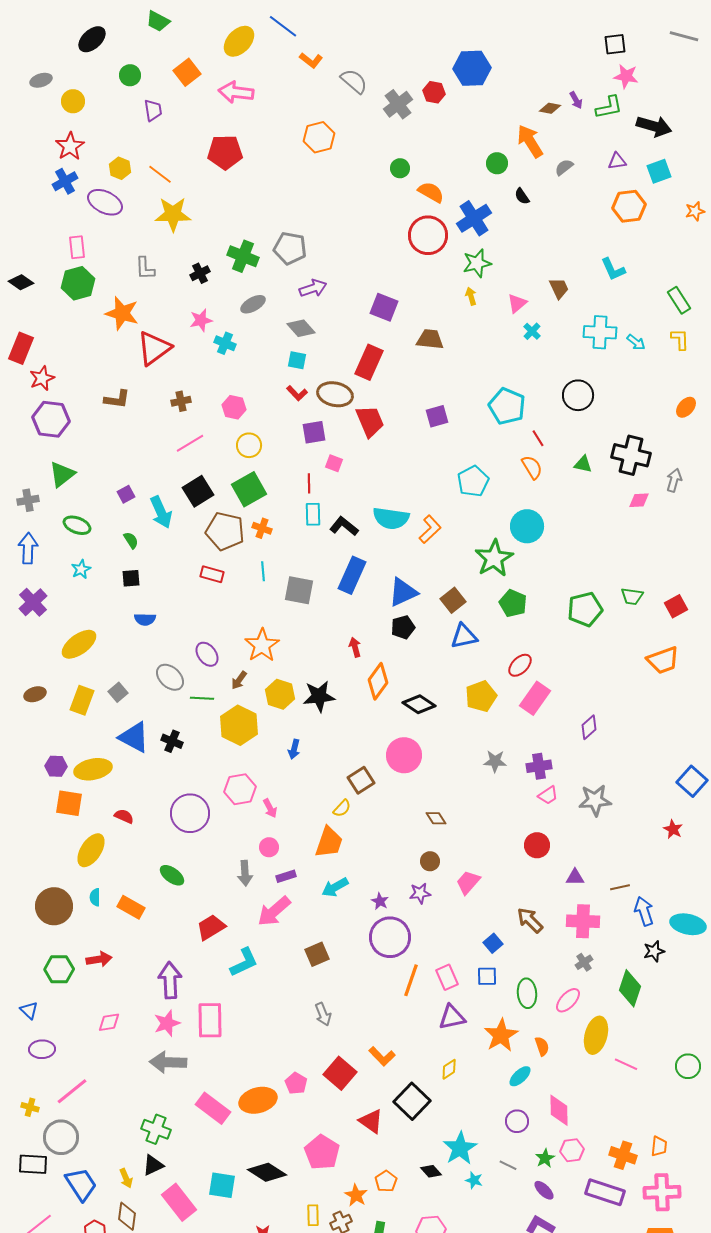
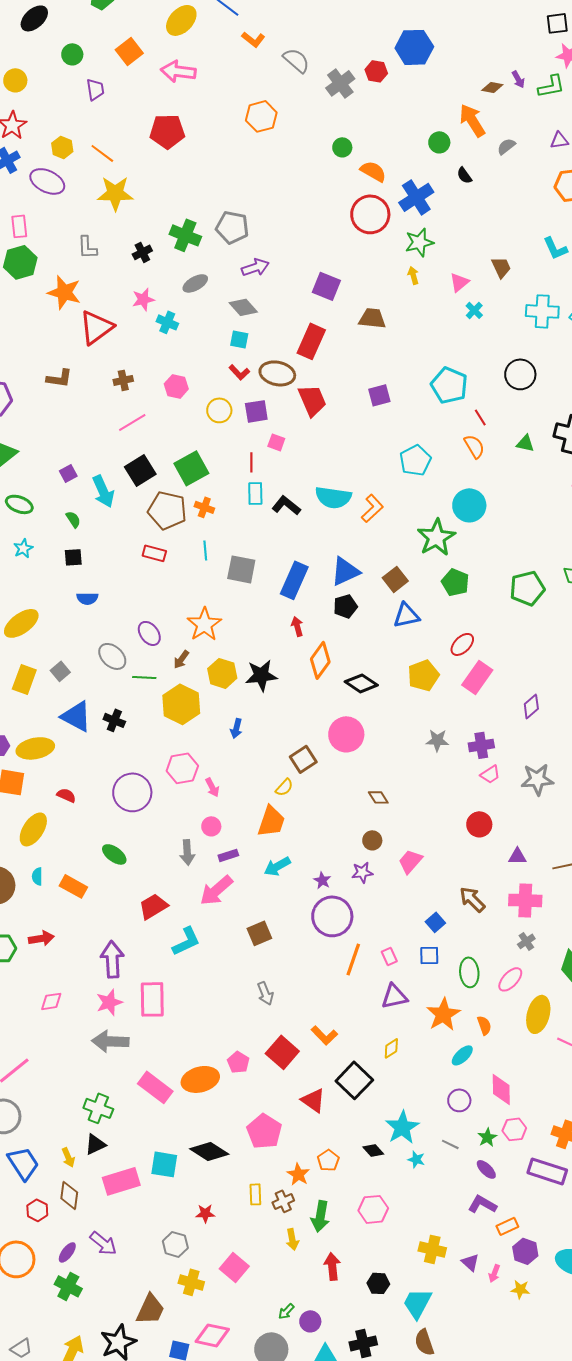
yellow circle: (249, 445) -> (219, 410), moved
blue rectangle: (352, 575) -> (294, 580), moved
pink rectangle: (447, 977) -> (389, 956), size x0.7
pink rectangle: (179, 1202) -> (121, 1181), turned -69

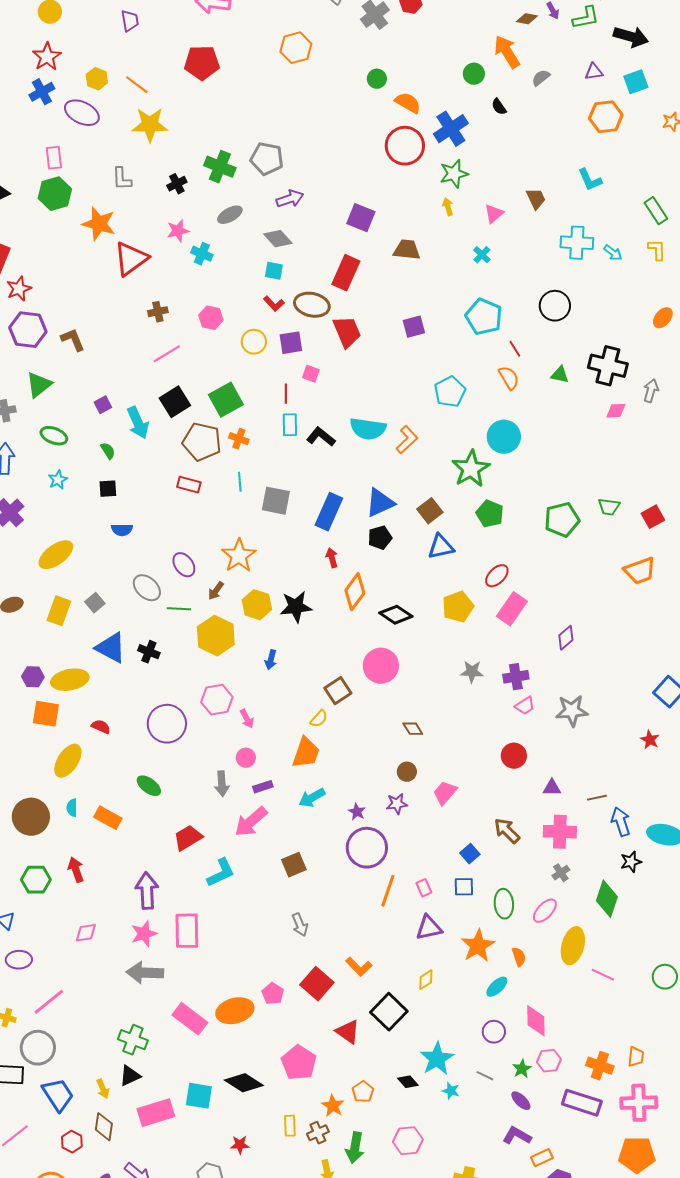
cyan cross: (474, 310) -> (482, 255), moved
brown L-shape: (59, 378) -> (73, 340), moved, turned -120
red arrow: (41, 938) -> (76, 870), turned -100

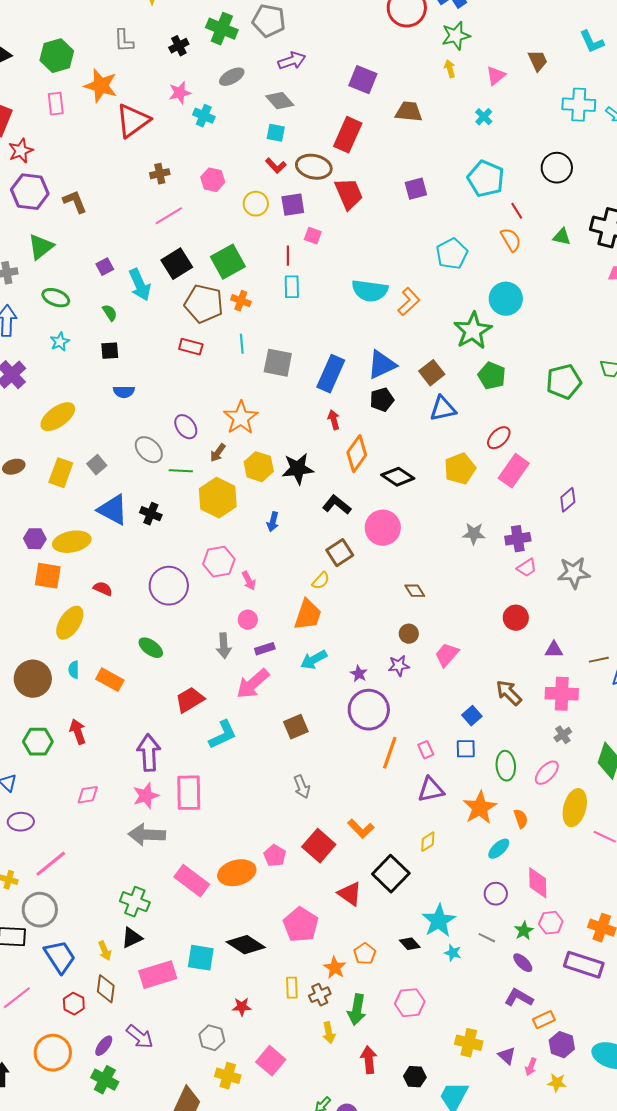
pink rectangle: (54, 158) -> (56, 104), moved
black L-shape: (321, 437) -> (337, 505), moved

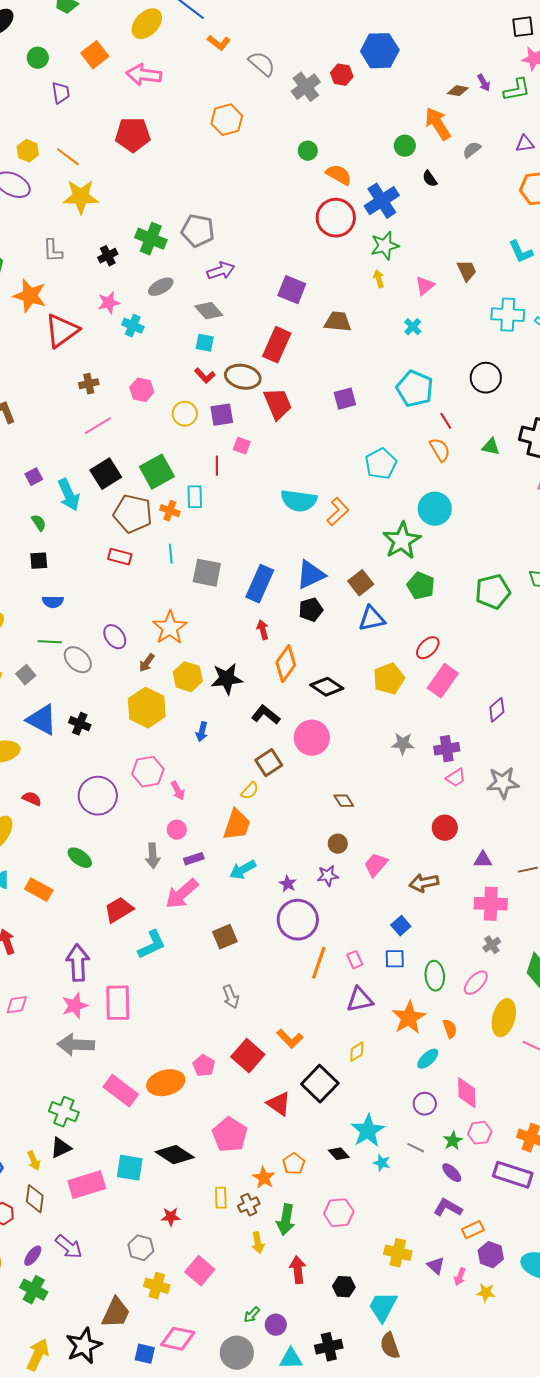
cyan rectangle: (292, 287) -> (195, 497), moved
green line: (181, 471) -> (50, 642), moved
brown arrow: (509, 693) -> (424, 883), moved, turned -56

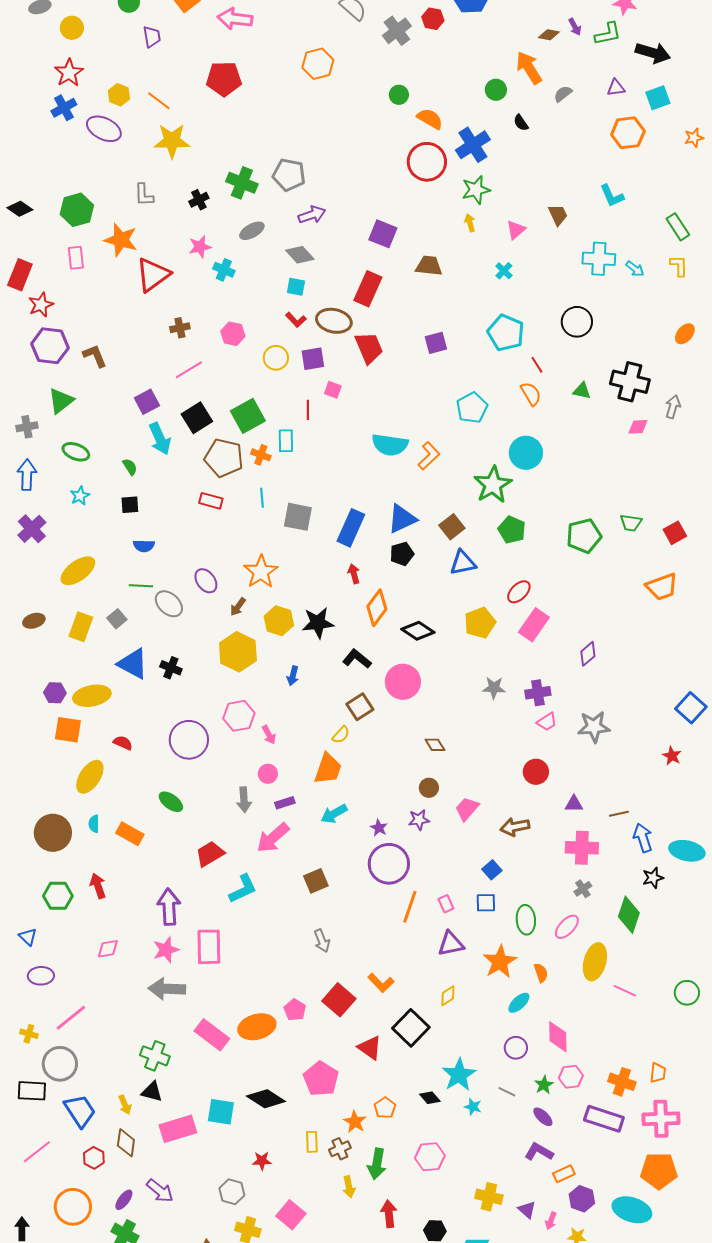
purple square: (34, 477) -> (147, 402), moved, size x1.4
black triangle: (61, 1148) -> (152, 1092), turned 40

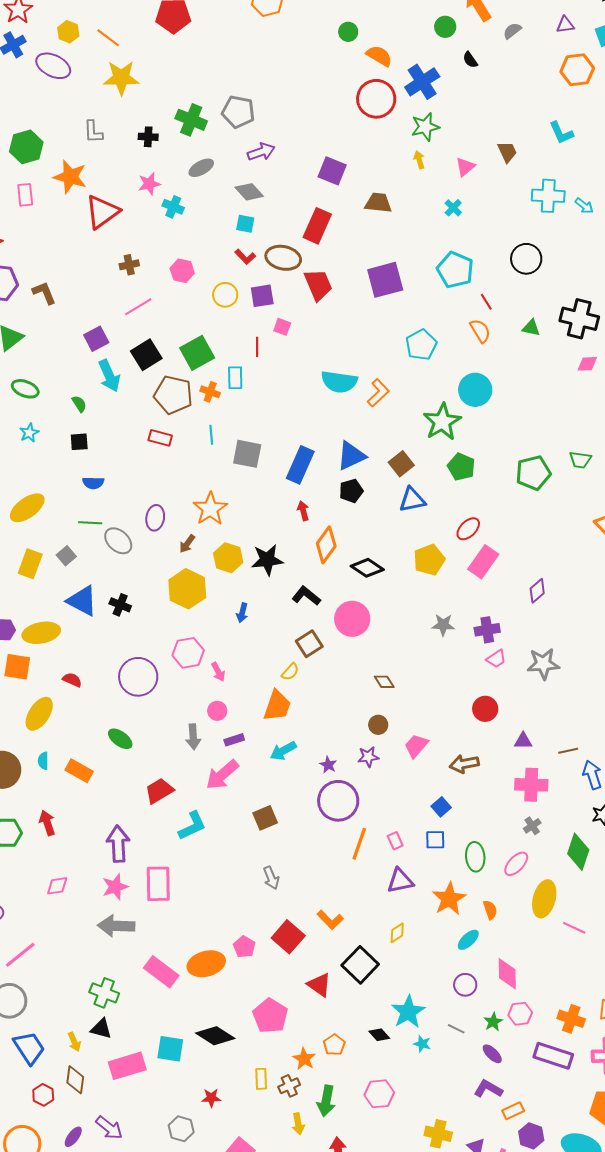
black cross: (199, 200) -> (148, 137), turned 30
purple square: (436, 343) -> (385, 280), size x1.6
purple ellipse: (206, 581) -> (155, 518), turned 45

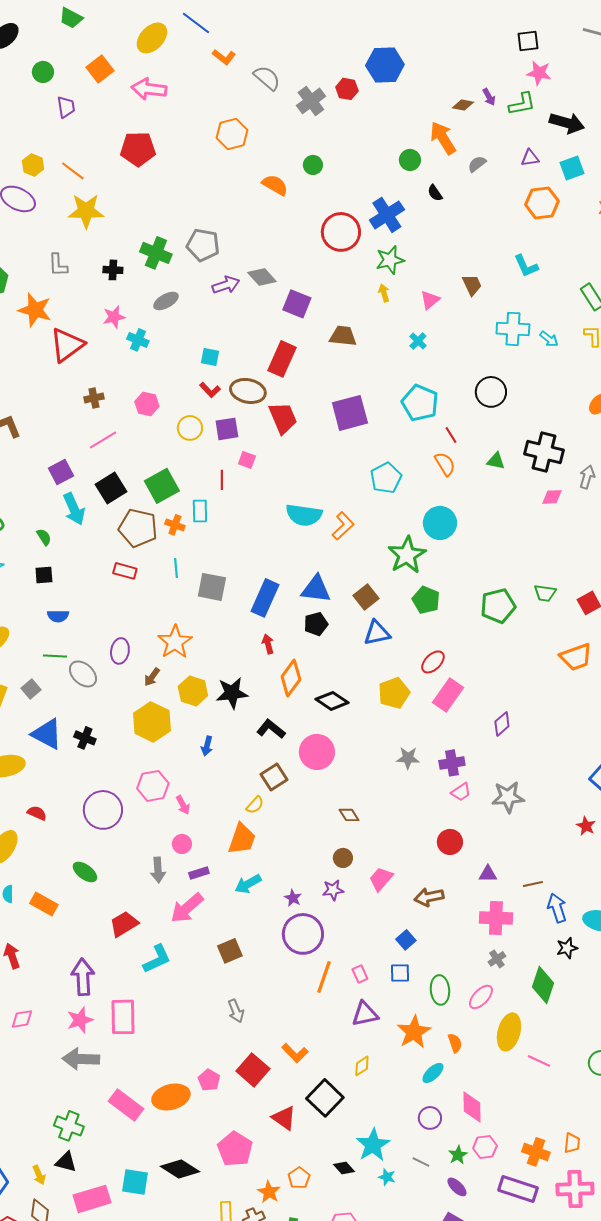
orange semicircle: (379, 56) -> (275, 185), moved
gray diamond: (249, 192) -> (262, 277), moved
blue triangle: (351, 456) -> (316, 589), turned 32

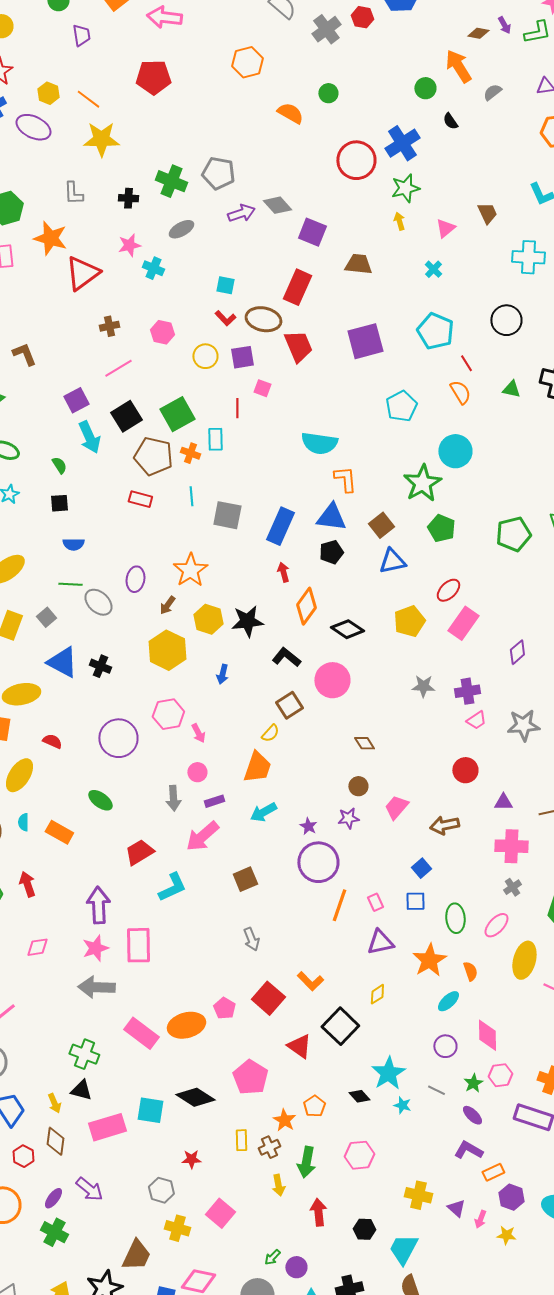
orange L-shape: (343, 526) -> (345, 479), moved, turned -52

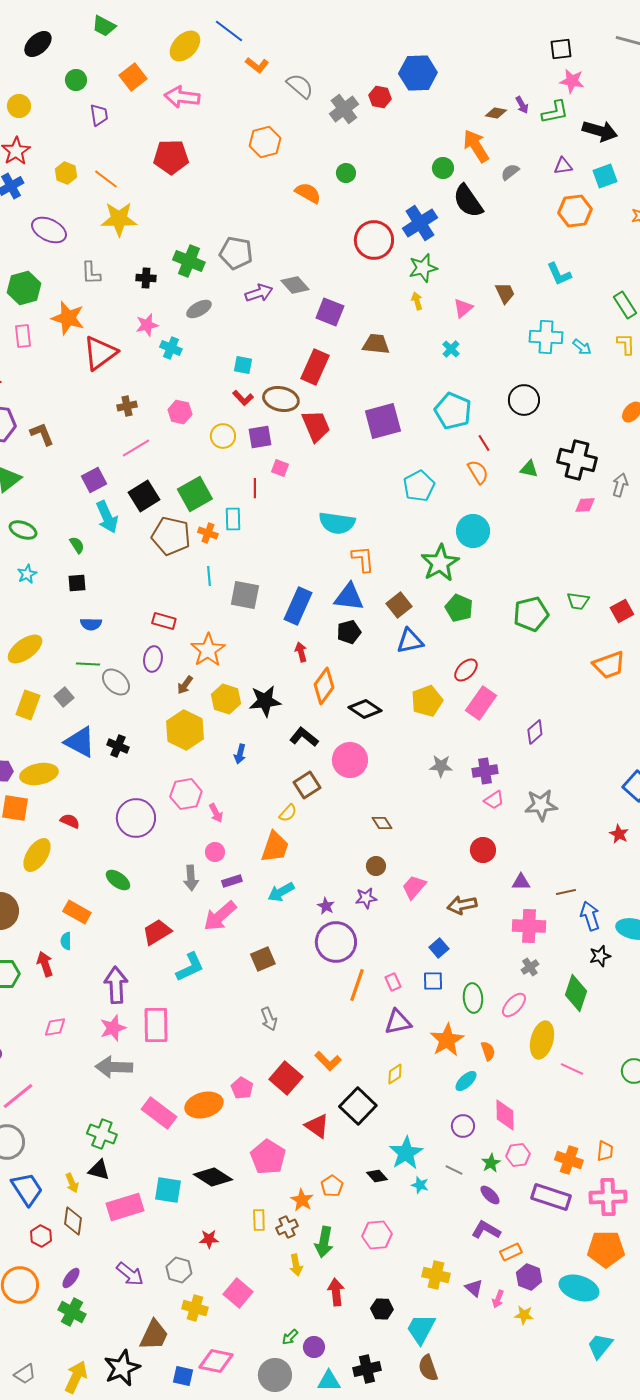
black semicircle: (450, 121) -> (468, 201), size x2.0
purple ellipse: (33, 127) -> (49, 230), moved
red rectangle: (140, 499) -> (164, 621), moved
cyan semicircle: (23, 822) -> (66, 941), moved
purple arrow: (89, 1189) -> (130, 1274), moved

